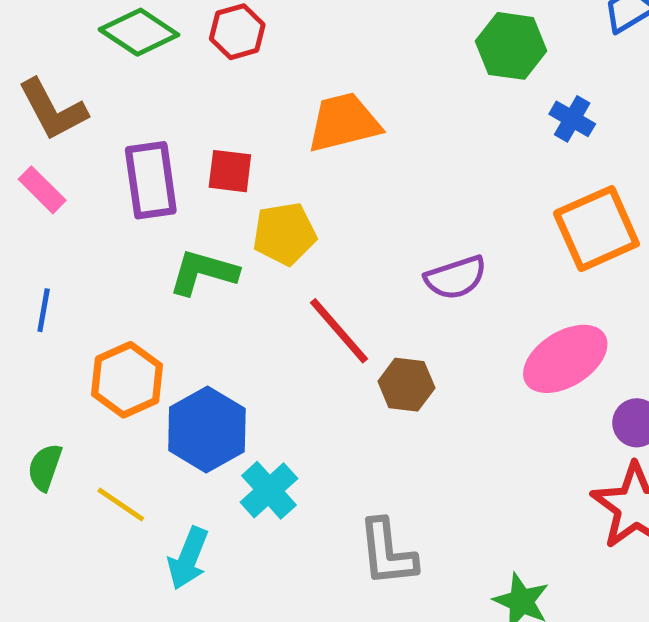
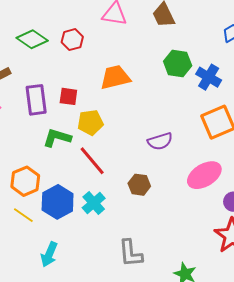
green hexagon: (511, 46) -> (178, 63), moved
blue cross: (572, 119) -> (209, 77), size x1.4
red line: (339, 331) -> (92, 161), moved
cyan cross: (269, 490) -> (94, 203), moved
yellow line: (121, 504) -> (23, 215), moved

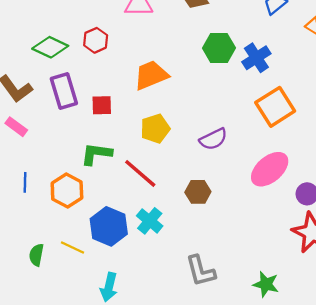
blue cross: (209, 77) -> (256, 58), turned 35
purple rectangle: (36, 100) -> (64, 91), moved
yellow pentagon: (90, 122) -> (155, 129), moved
orange hexagon: (25, 181) -> (67, 191), moved

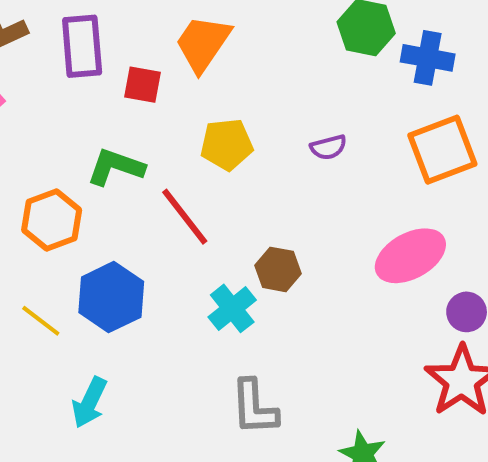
blue cross: (256, 58) -> (428, 58), turned 32
orange trapezoid: (151, 75) -> (203, 43), moved, turned -45
purple semicircle: (213, 139) -> (328, 147), moved, size x0.7
cyan cross: (150, 221) -> (232, 308), moved

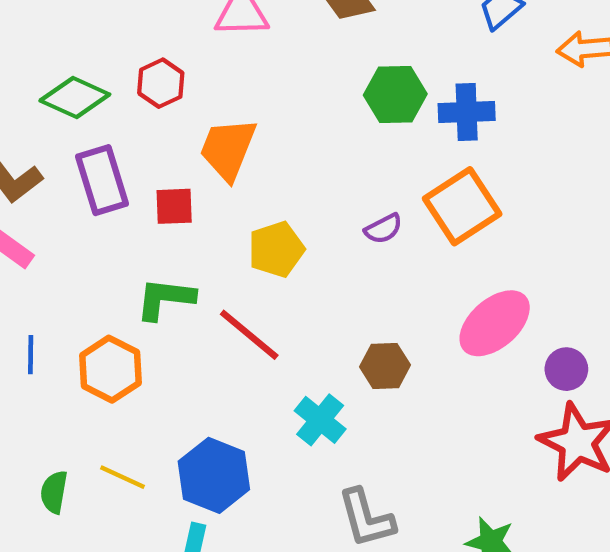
orange square: (442, 150) -> (462, 206), moved
brown hexagon: (278, 269) -> (385, 366), moved
blue hexagon: (111, 297) -> (214, 475), moved

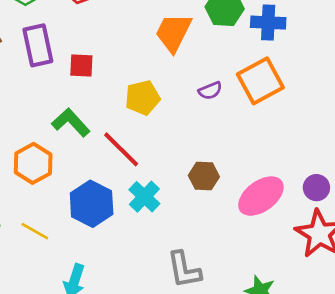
orange trapezoid: (228, 149) -> (173, 33), moved
green L-shape: (165, 299) -> (71, 123), turned 36
pink ellipse: (495, 323) -> (261, 196), moved
cyan cross: (320, 420) -> (144, 197), moved
blue hexagon: (214, 475) -> (92, 204), moved

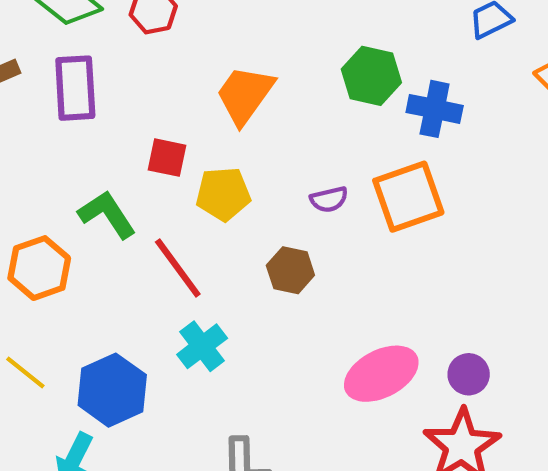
orange trapezoid: (173, 33) -> (245, 95), moved
red square: (81, 66) -> (167, 158), moved
brown hexagon: (204, 176) -> (290, 270), moved
blue hexagon: (92, 204) -> (112, 390), moved

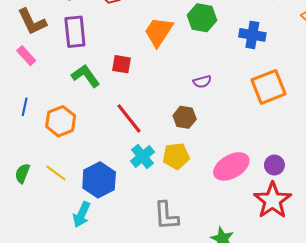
green hexagon: (371, 76) -> (202, 18), moved
yellow pentagon: (223, 194) -> (176, 156), moved
orange square: (408, 197) -> (269, 87), moved
green L-shape: (107, 214) -> (86, 76), moved

